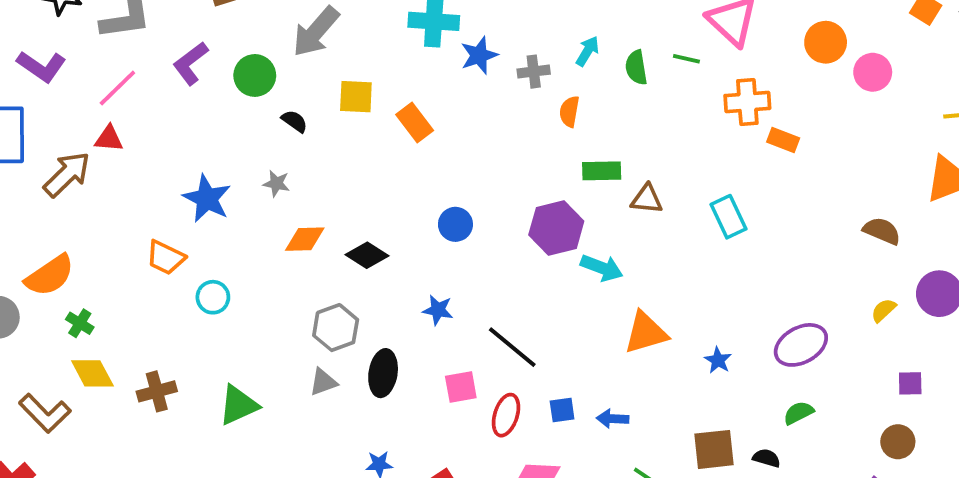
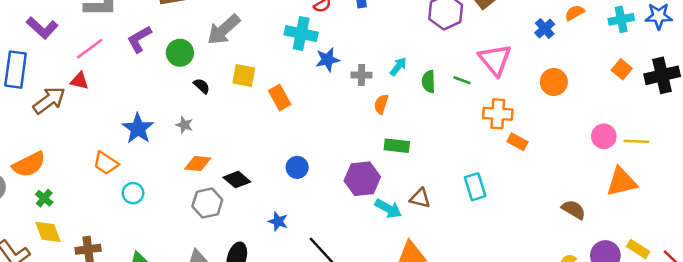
pink circle: (873, 72) -> (604, 136), moved
brown triangle: (647, 199) -> (420, 198), moved
gray hexagon: (336, 328) -> (207, 203), moved

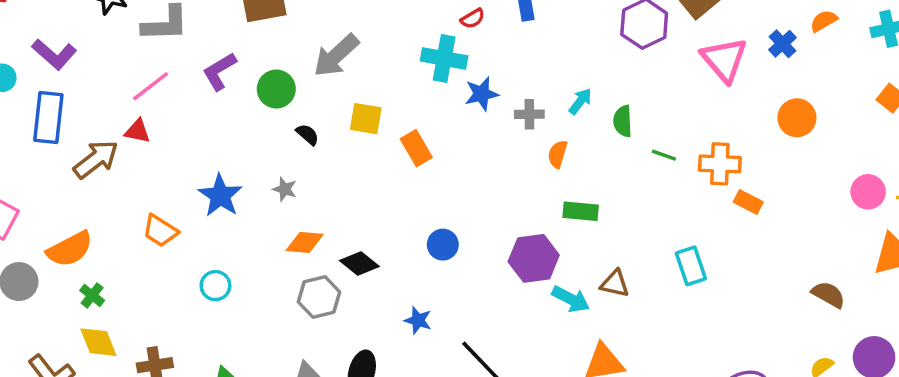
purple L-shape: (42, 28) -> (54, 54), moved
pink triangle: (495, 60) -> (724, 60), moved
green line: (462, 80) -> (664, 155), moved
orange trapezoid: (106, 163) -> (160, 231), moved

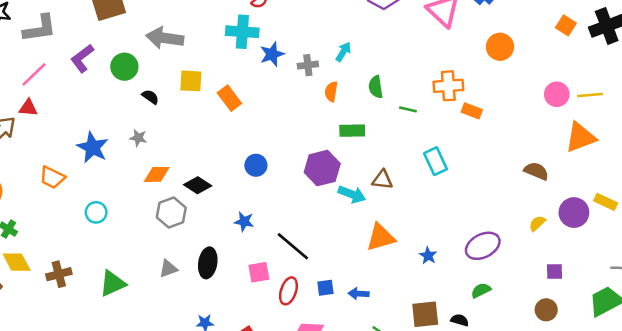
gray arrow: (336, 56) -> (165, 38), turned 57
green semicircle: (623, 121) -> (376, 87), moved
green line: (664, 155) -> (408, 109), moved

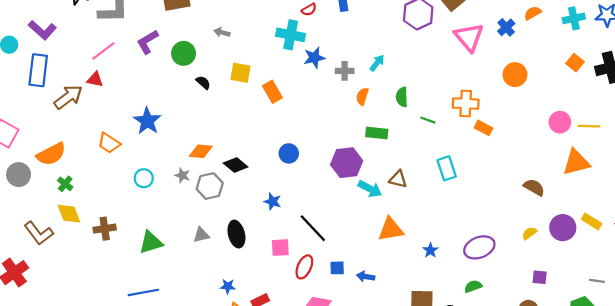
gray arrow: (165, 38) -> (222, 32), size x0.5
gray star: (138, 138) -> (182, 175), moved
black ellipse: (208, 263) -> (236, 234), turned -30

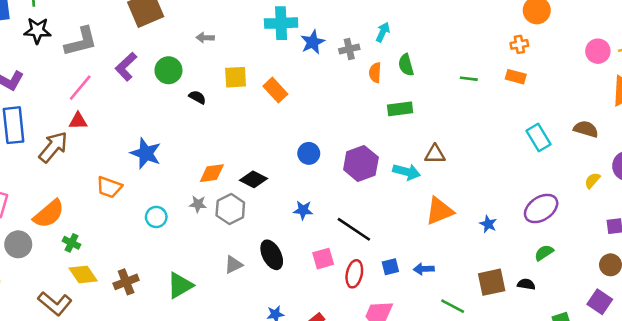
green semicircle: (402, 97) -> (406, 65), moved
orange cross: (466, 104) -> (519, 44), moved, size x0.6
green line: (428, 120) -> (469, 79), moved
purple hexagon: (347, 163) -> (361, 163), moved
cyan rectangle: (447, 168) -> (539, 138), moved

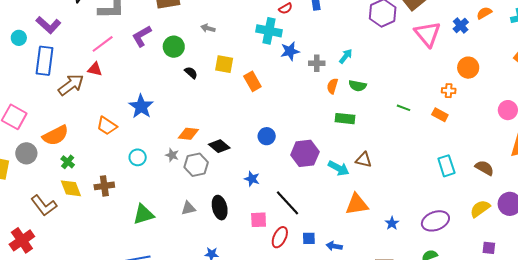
green semicircle: (406, 65) -> (358, 86), turned -78
yellow semicircle: (592, 180) -> (480, 209), size x1.5
brown cross: (126, 282) -> (104, 186), moved

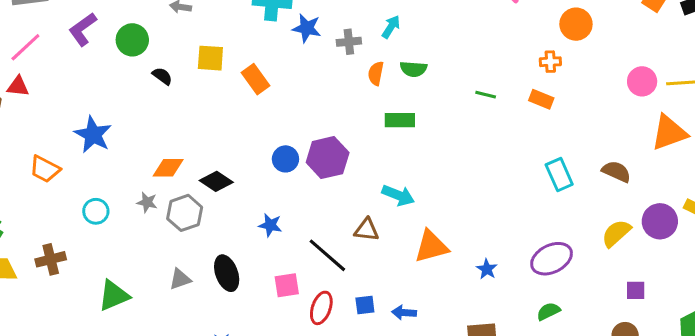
blue star: (290, 51) -> (307, 28), turned 30
purple hexagon: (305, 153) -> (328, 158), moved
brown triangle: (364, 160) -> (367, 230), moved

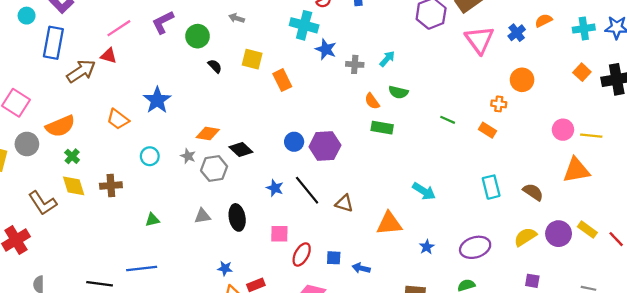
orange semicircle: (376, 73) -> (372, 101), moved, turned -56
cyan arrow: (398, 195) -> (424, 191), moved
black line: (327, 255) -> (307, 190), moved
green triangle: (114, 296) -> (152, 220), size x0.6

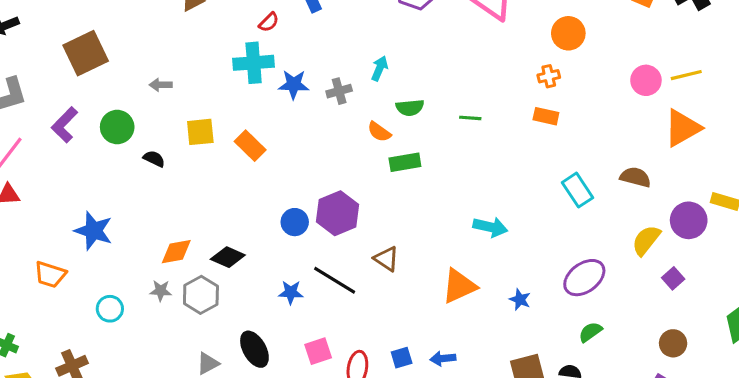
green line: (448, 120) -> (470, 118), moved
brown triangle: (344, 203) -> (386, 259), moved, turned 36
purple square: (532, 281) -> (673, 278), moved, turned -32

